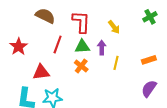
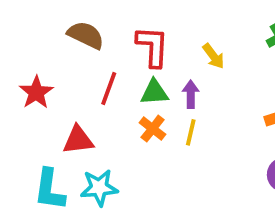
yellow line: (116, 63) -> (191, 132), moved

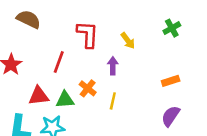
brown semicircle: (86, 35) -> (29, 19), moved
green triangle: (154, 92) -> (65, 100), moved
yellow line: (191, 132) -> (113, 101), moved

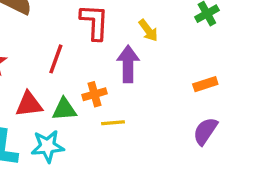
purple arrow: (113, 66) -> (128, 64), size x1.5
orange cross: (88, 88) -> (95, 94), turned 36
yellow line: (113, 101) -> (113, 123), moved, turned 72

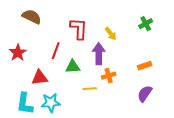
orange cross: (95, 94) -> (109, 76), moved
green triangle: (64, 109) -> (73, 67), moved

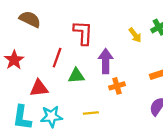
yellow arrow: (111, 34) -> (135, 35), moved
yellow line: (90, 89) -> (91, 113), moved

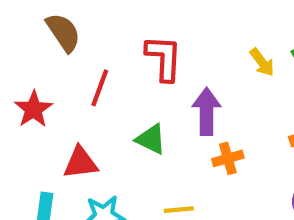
brown semicircle: (30, 19) -> (63, 32), turned 30
red line: (57, 58) -> (100, 88), moved
green triangle: (76, 76) -> (151, 139), turned 30

